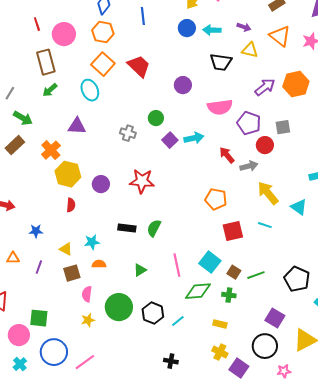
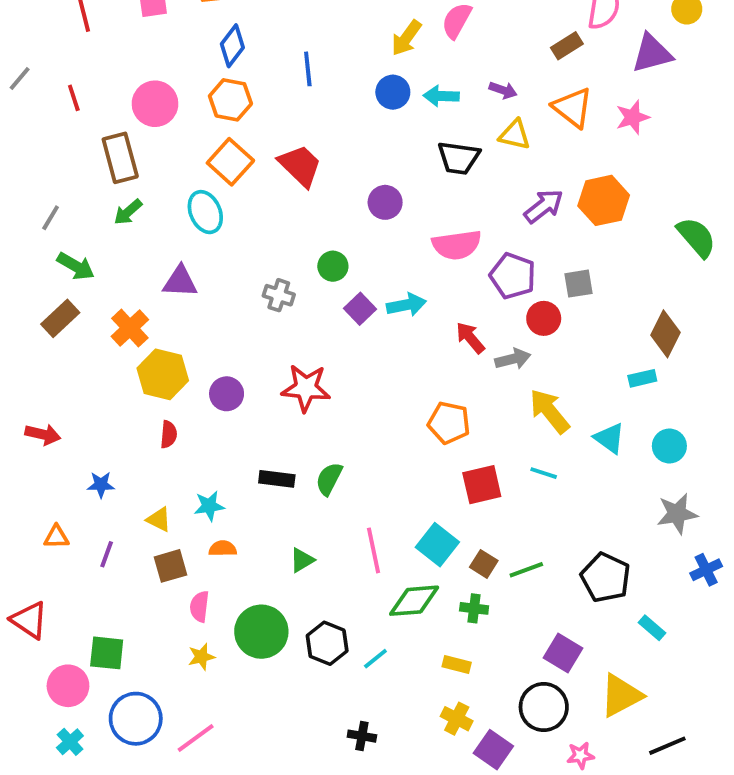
red line: (37, 24) -> (74, 98), moved

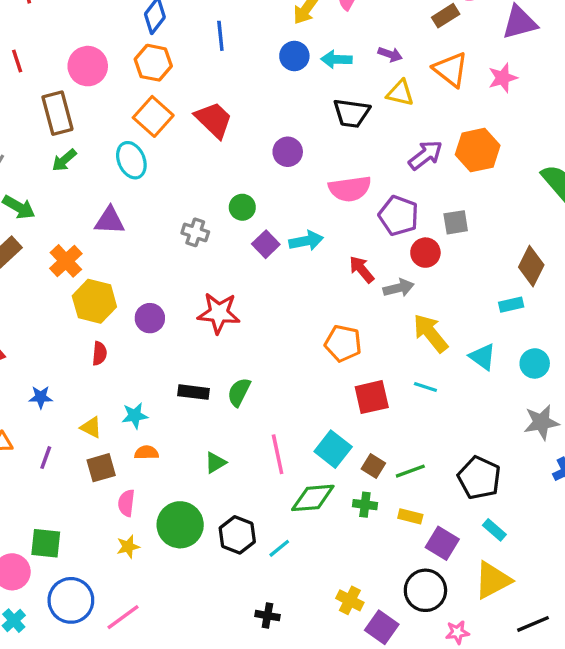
cyan rectangle: (652, 628) -> (494, 530), moved
yellow rectangle: (457, 665) -> (410, 516), moved

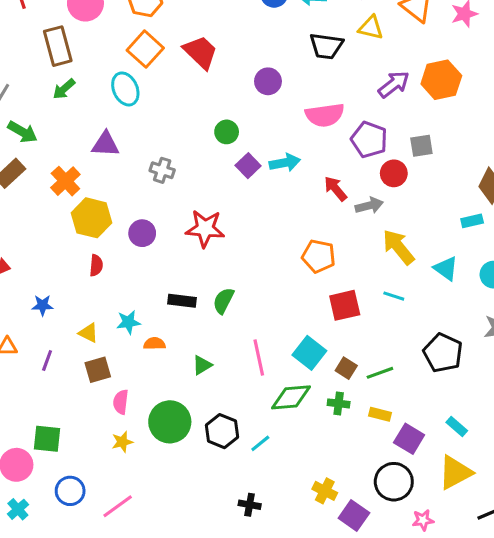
gray cross: (195, 232) -> (162, 170), moved
orange semicircle: (147, 453) -> (154, 344), moved
black pentagon: (479, 478) -> (443, 353), moved
blue circle: (71, 600) -> (70, 491), size x0.7

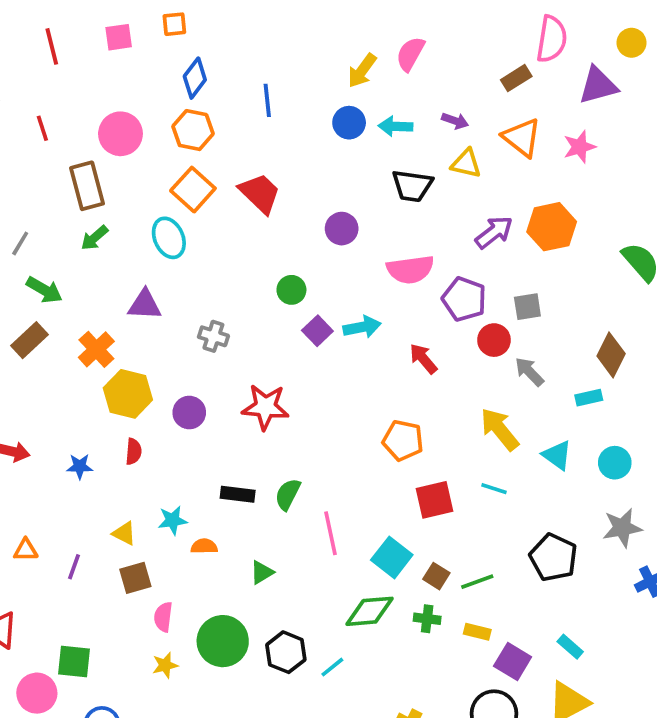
gray arrow: (369, 206) -> (529, 372), moved, turned -120
blue star: (42, 305) -> (80, 466), moved
pink line: (259, 357) -> (330, 533), moved

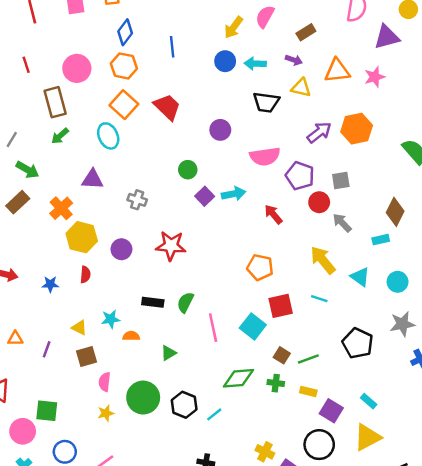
brown rectangle: (516, 78) -> (306, 32), moved
orange triangle: (522, 138) -> (337, 71), turned -44
cyan square: (392, 557) -> (253, 326), moved

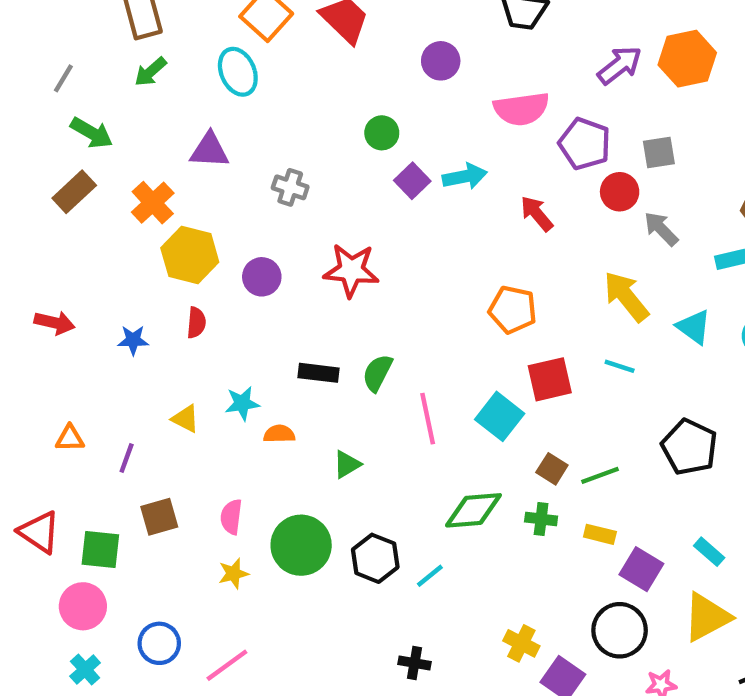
brown square: (86, 357) -> (159, 517), moved
green square: (47, 411) -> (100, 550), moved

